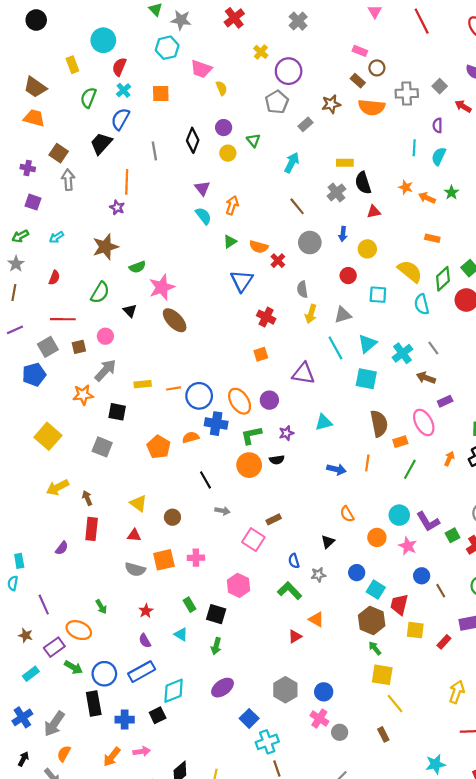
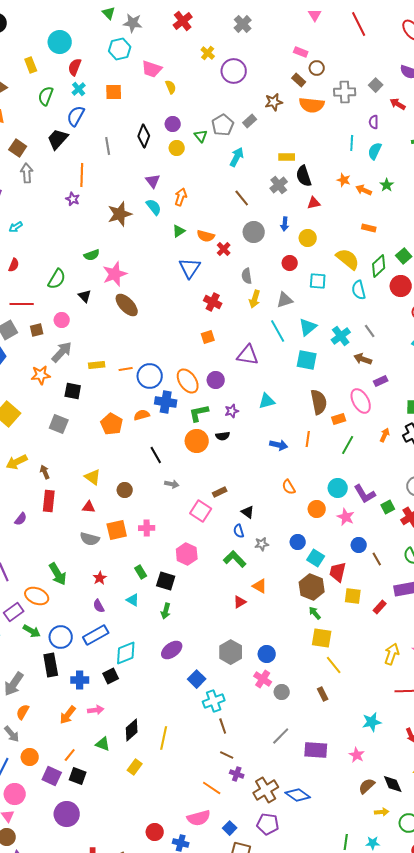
gray pentagon: (277, 102) -> (223, 125), moved
brown star: (105, 247) -> (120, 214), moved
black triangle: (328, 542) -> (248, 512), moved, turned -40
green arrow: (101, 607) -> (58, 574), size x1.6

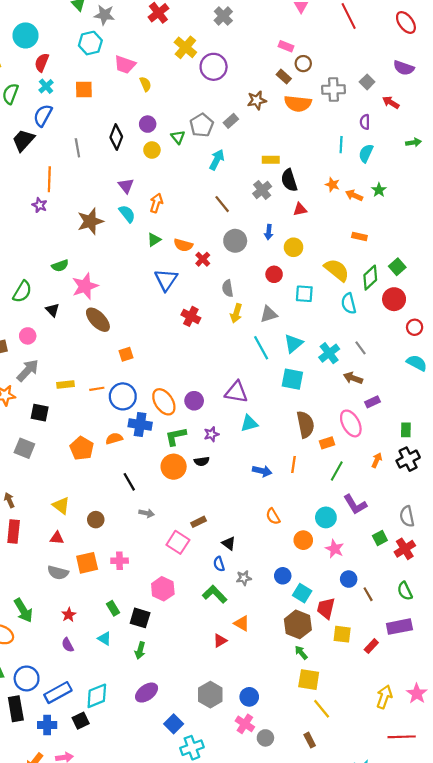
yellow cross: (208, 53) -> (185, 47), size x1.5
orange square: (208, 337) -> (126, 354), moved
purple triangle: (248, 355) -> (236, 392), moved
purple L-shape: (365, 494) -> (355, 504), moved
blue rectangle: (96, 635) -> (58, 693), moved

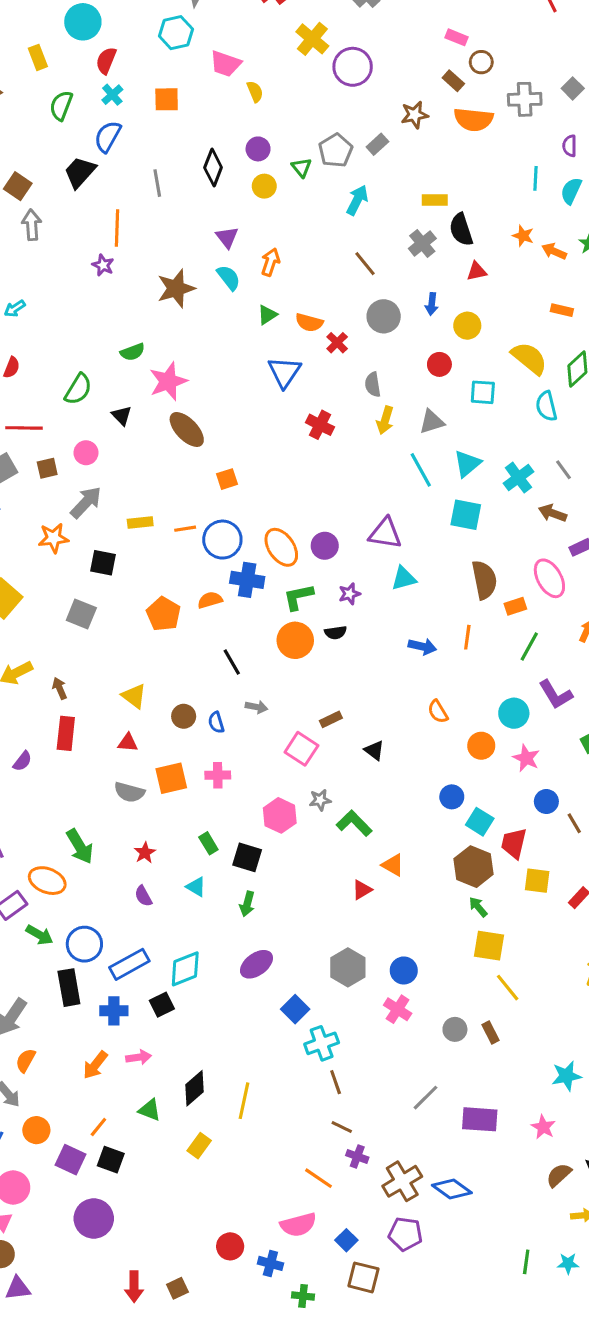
blue semicircle: (219, 564) -> (216, 722), moved
gray star: (244, 578) -> (320, 800), moved
gray circle: (265, 738) -> (455, 1029), moved

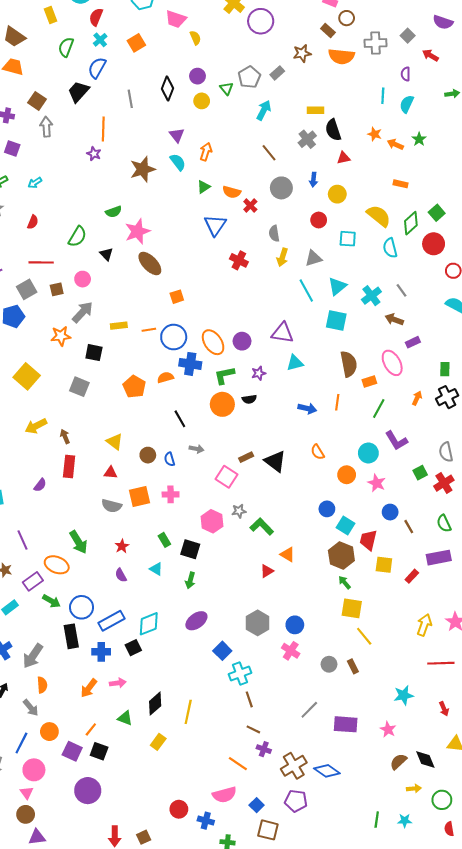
orange square: (167, 99) -> (136, 43), turned -30
black triangle: (374, 750) -> (275, 461), moved, size x1.6
orange semicircle: (26, 1060) -> (42, 685), turned 147

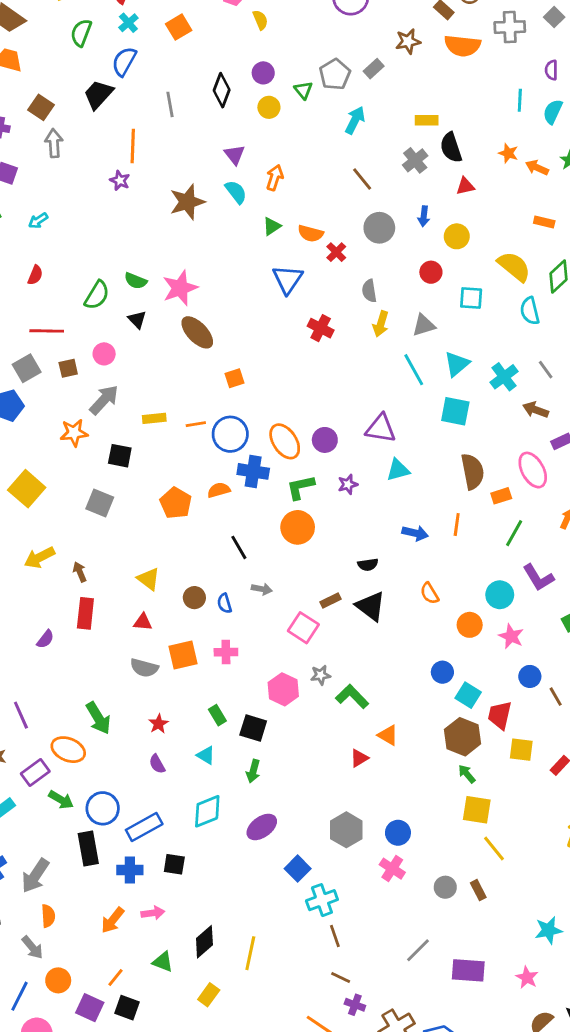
green semicircle: (114, 212) -> (136, 281), moved, turned 42
black semicircle: (249, 399) -> (368, 565), moved
cyan diamond: (149, 624) -> (207, 811), moved
black square: (133, 648) -> (174, 864), turned 35

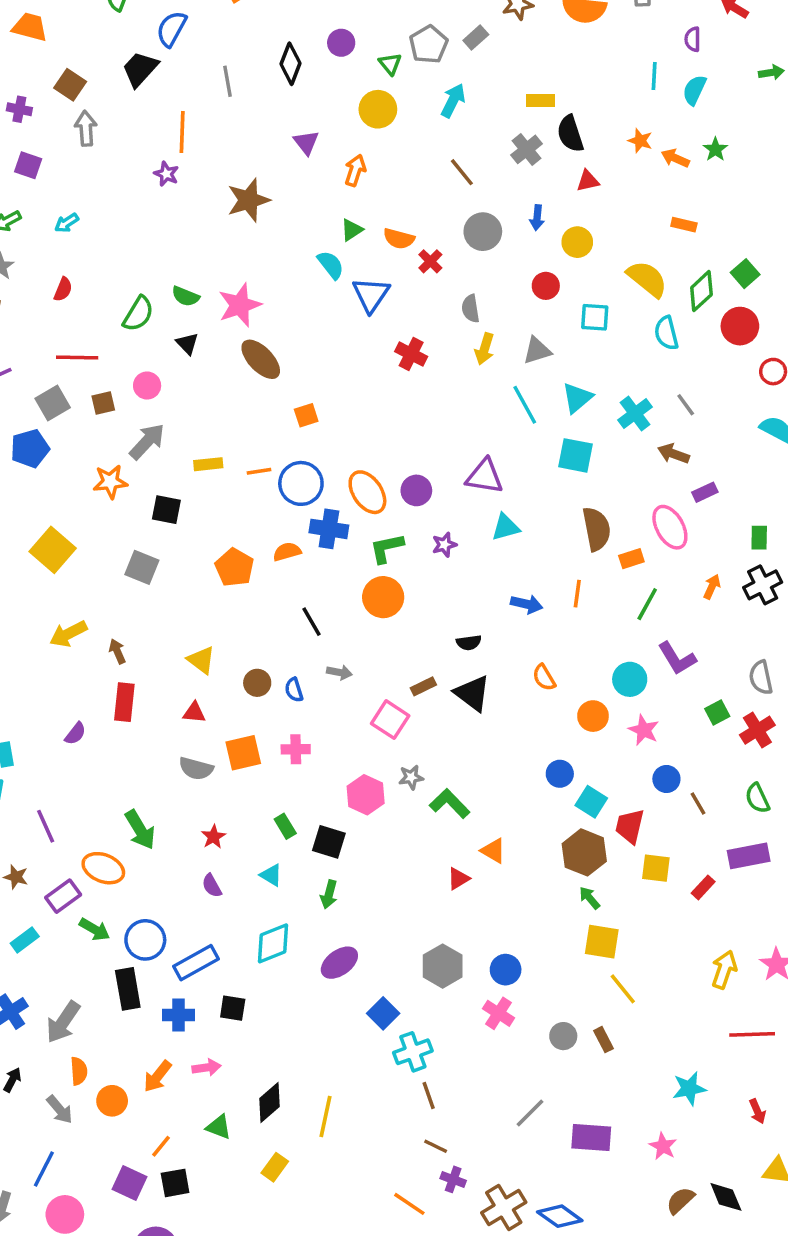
yellow circle: (269, 107) -> (378, 109), moved, size x1.4
cyan semicircle: (236, 192) -> (331, 265), moved
orange circle: (58, 980) -> (112, 1101), moved
black square: (127, 1008) -> (175, 1183), turned -30

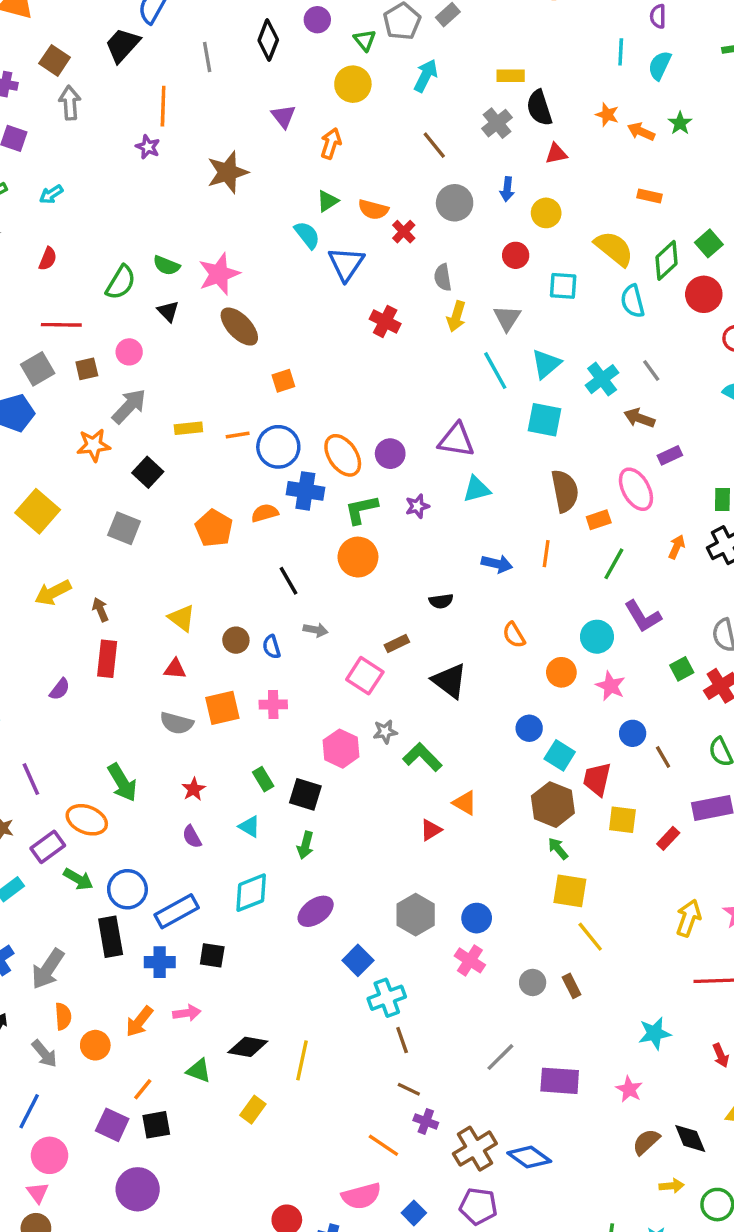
gray triangle: (537, 351) -> (507, 318), turned -40
black square: (166, 510) -> (148, 472), turned 32
black triangle: (472, 693) -> (450, 681), moved
black diamond: (269, 1103) -> (248, 1047), turned 51

